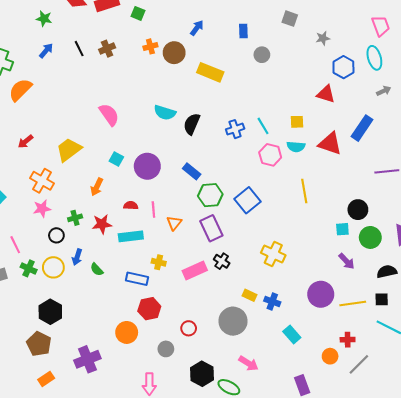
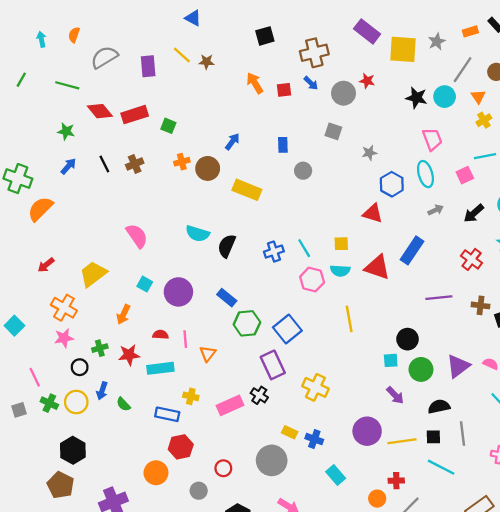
purple rectangle: (211, 228) -> (273, 365), moved

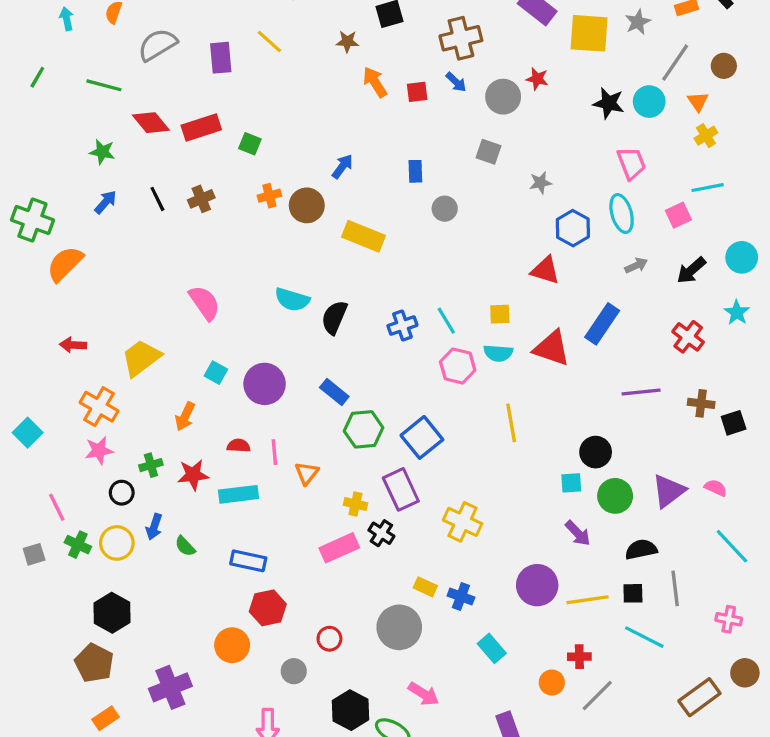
brown star: (207, 62) -> (347, 41), moved
red arrow: (46, 265) -> (73, 345), turned 42
yellow cross: (191, 396) -> (355, 504), moved

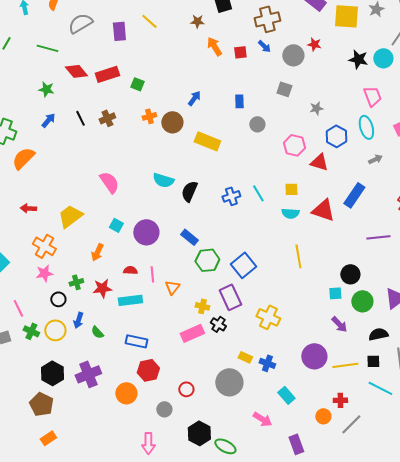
pink hexagon: (458, 366) -> (294, 145), moved
purple cross: (170, 687) -> (88, 374), moved
pink arrow: (424, 694) -> (262, 419), moved

